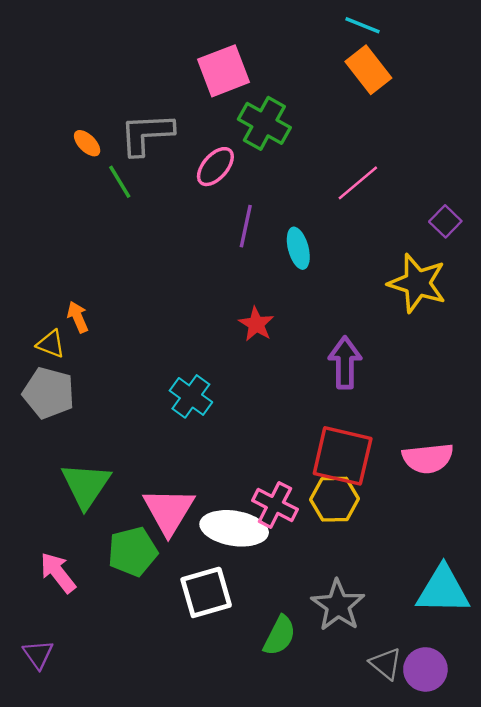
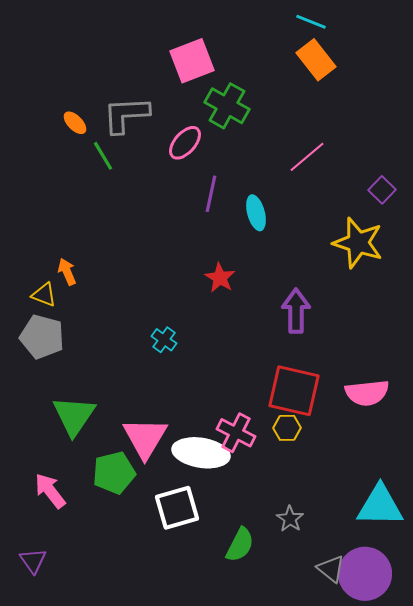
cyan cross: (191, 396) -> (164, 340), size x0.7
yellow hexagon: (334, 499) -> (287, 428), size x0.7
gray star: (338, 605) -> (290, 519), size x0.6
purple circle: (425, 669) -> (365, 574), size x1.4

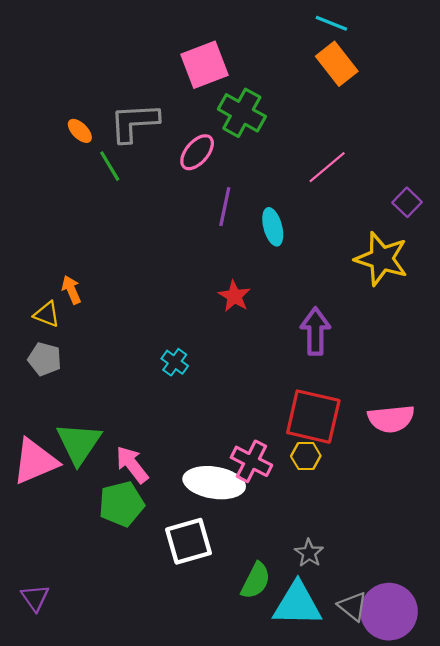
gray pentagon: (42, 337) -> (45, 359), size x0.7
pink triangle: (145, 438) -> (35, 461), moved, turned 36
pink arrow: (50, 491) -> (132, 465), moved
cyan triangle: (380, 506) -> (297, 604), moved

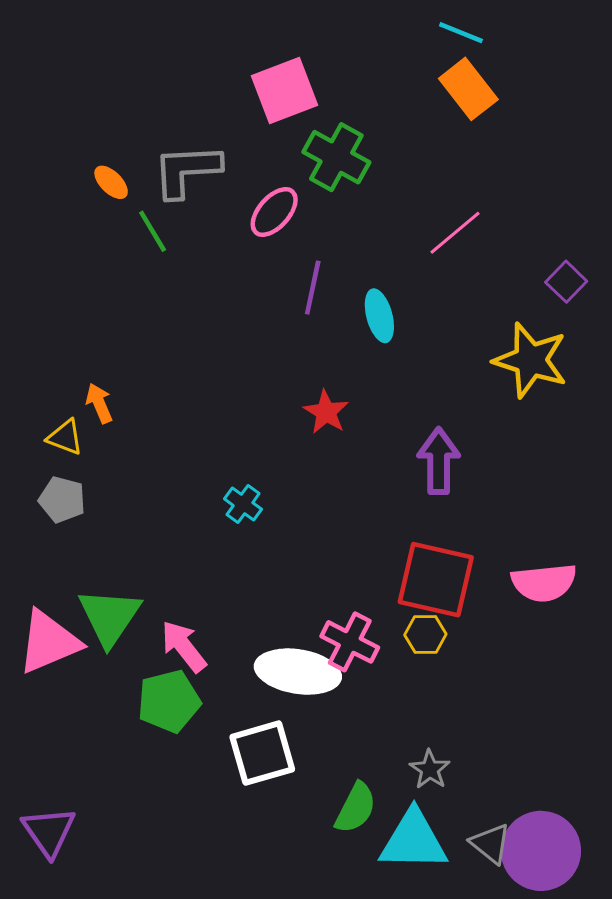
purple triangle: (35, 598) -> (49, 832), size x1.4

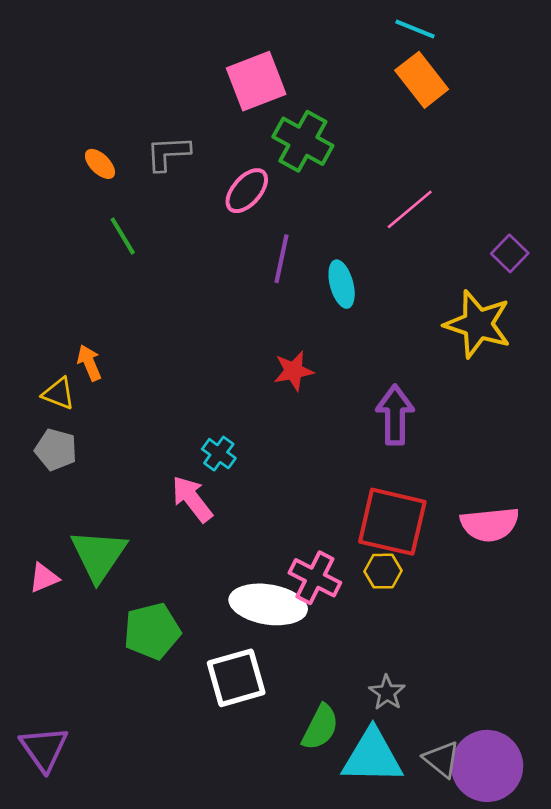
gray L-shape: (187, 170) -> (168, 153), size x0.7
green line: (153, 231) -> (123, 236), moved
red star: (326, 412) -> (294, 371), turned 30
pink triangle: (49, 642) -> (44, 578), size x0.5
pink arrow: (184, 646) -> (192, 499), moved

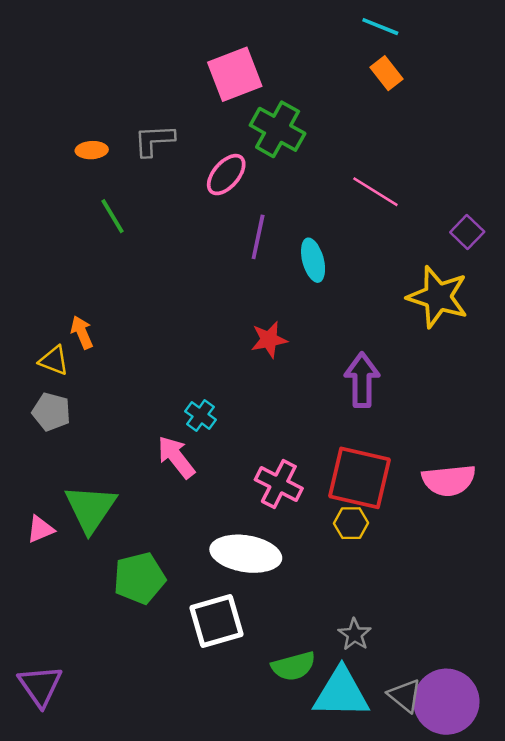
orange rectangle: (422, 80) -> (386, 73), size x0.7
orange ellipse: (100, 164) -> (92, 150), turned -48
pink line: (410, 209) -> (375, 192), turned 72
pink cross: (315, 578) -> (279, 484), moved
green semicircle: (320, 727) -> (293, 666), turned 48

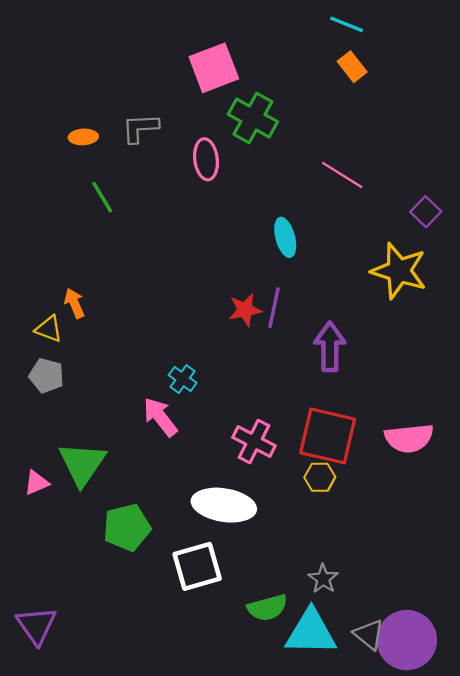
pink ellipse: (226, 175) -> (206, 159), turned -48
purple line: (258, 237) -> (274, 308), moved

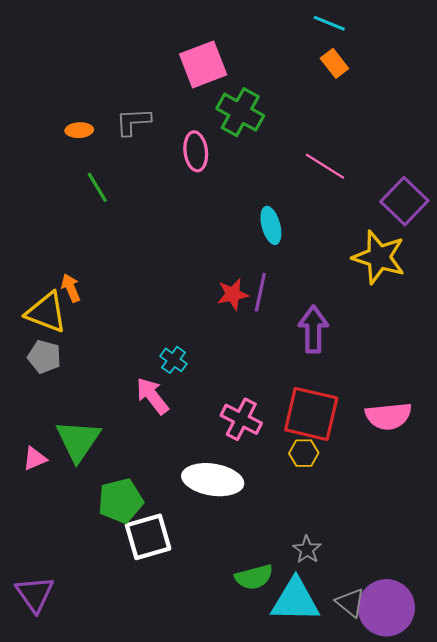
purple square: (426, 212) -> (404, 201), size x1.6
yellow triangle: (49, 329) -> (46, 312), size x1.6
white square: (197, 566) -> (148, 537), moved

